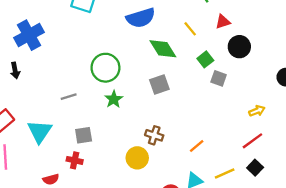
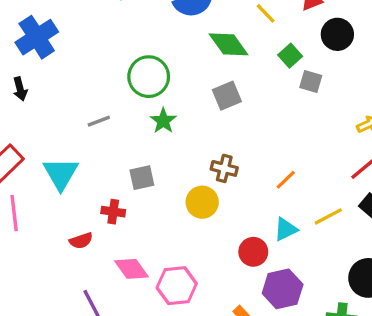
gray square: (84, 135) -> (142, 178), moved

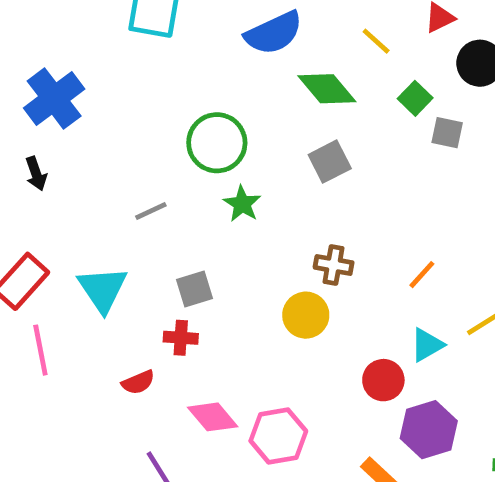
gray square: (142, 178) -> (194, 289), moved

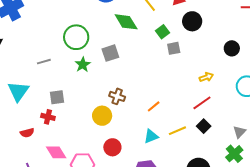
gray square: (447, 133) -> (174, 48), turned -32
gray square: (330, 162) -> (110, 53), moved
red circle: (383, 380) -> (112, 147), moved

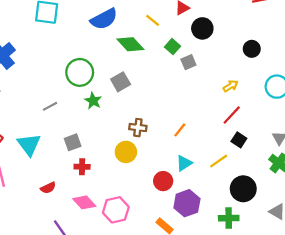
red cross: (48, 117) -> (82, 167), moved
yellow line: (177, 131) -> (219, 161), moved
red circle: (112, 147) -> (163, 181), moved

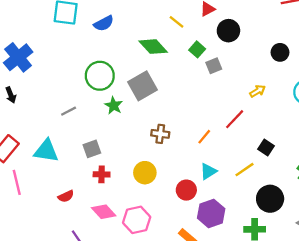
blue semicircle: (104, 19) -> (104, 23), moved, size x0.7
gray square: (121, 82) -> (142, 86), size x1.4
red line: (232, 115) -> (235, 119), moved
cyan triangle: (29, 145) -> (46, 151), turned -45
yellow circle: (126, 152) -> (145, 173), moved

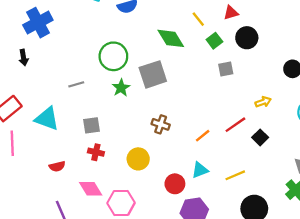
green square: (197, 49) -> (214, 41), moved
black square: (266, 148) -> (260, 137), moved

